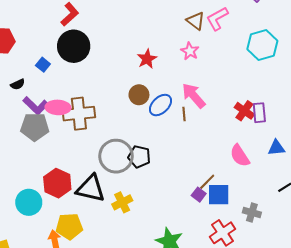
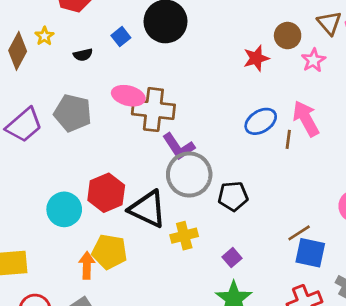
brown circle: (139, 95) -> (288, 36), moved
purple L-shape: (36, 106) -> (179, 147), moved
gray pentagon: (35, 127) -> (73, 113), moved
black pentagon: (139, 157) -> (233, 196), moved, turned -30
purple square: (199, 195) -> (232, 258), moved

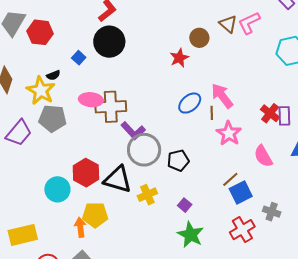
yellow star: (44, 36) -> (41, 91), moved, size x2.0
pink star: (313, 60) -> (229, 133), moved, size x1.4
blue square: (310, 253) -> (241, 193), turned -30

